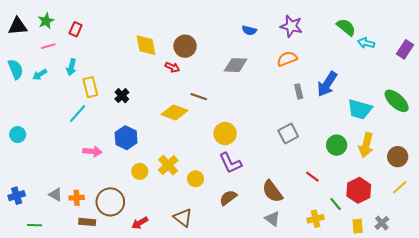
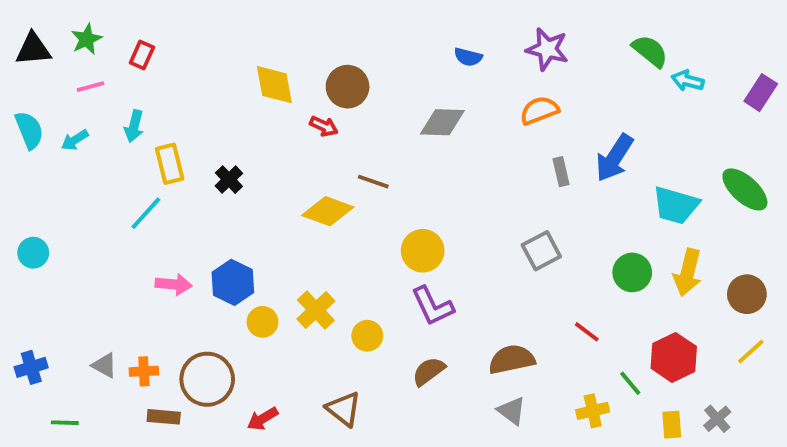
blue hexagon: (126, 138) -> (233, 282), moved
brown semicircle: (272, 191) -> (512, 359), turned 115

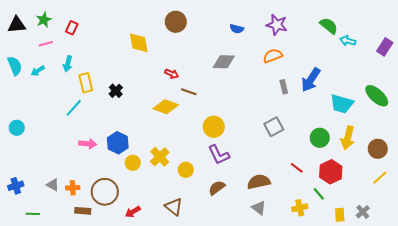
brown circle: (348, 87) -> (176, 22), moved
red arrow: (324, 126) -> (172, 74), moved
red hexagon: (674, 357) -> (331, 172), moved

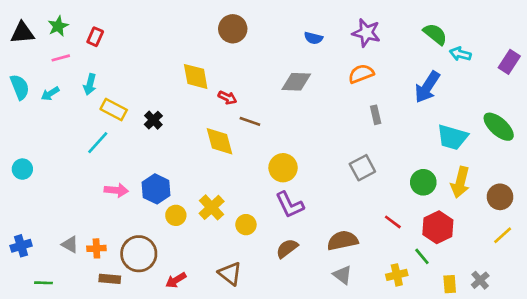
yellow diamond: (139, 43) -> (196, 76), moved
blue arrow: (311, 80) -> (427, 87), moved
yellow rectangle: (86, 83) -> (114, 110), turned -48
yellow diamond: (166, 107) -> (220, 141), turned 55

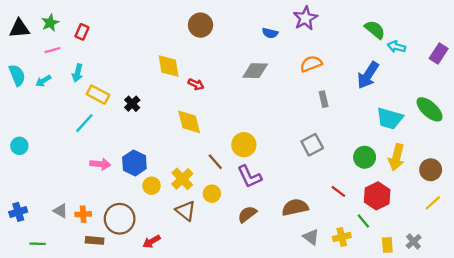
purple star: (366, 33) -> (305, 18), moved, turned 30
brown line: (250, 121) -> (215, 162), moved, turned 30
brown triangle: (230, 274) -> (186, 211), moved
gray triangle: (343, 275) -> (311, 237), moved

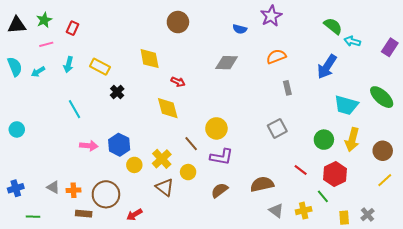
red arrow: (196, 84) -> (178, 82), moved
yellow rectangle: (98, 95) -> (100, 67), moved
cyan line: (84, 123) -> (75, 109), turned -72
purple L-shape: (250, 177) -> (222, 157), turned -55

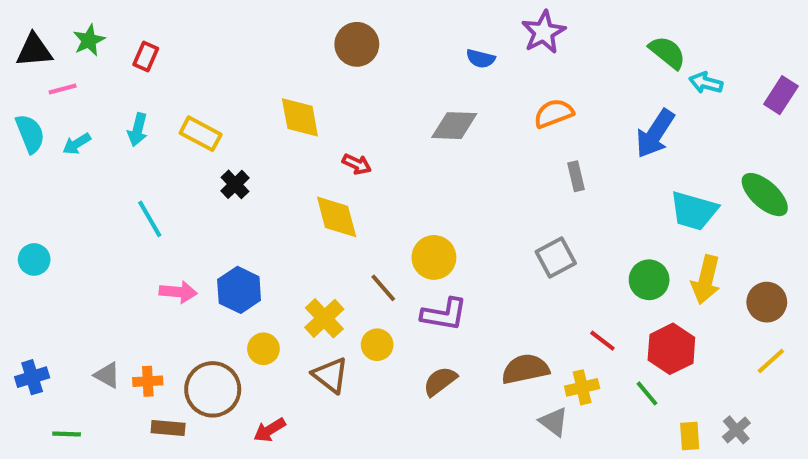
pink line: (46, 44) -> (63, 89), moved
yellow circle: (134, 165) -> (263, 349), moved
yellow cross: (304, 211) -> (582, 387), moved

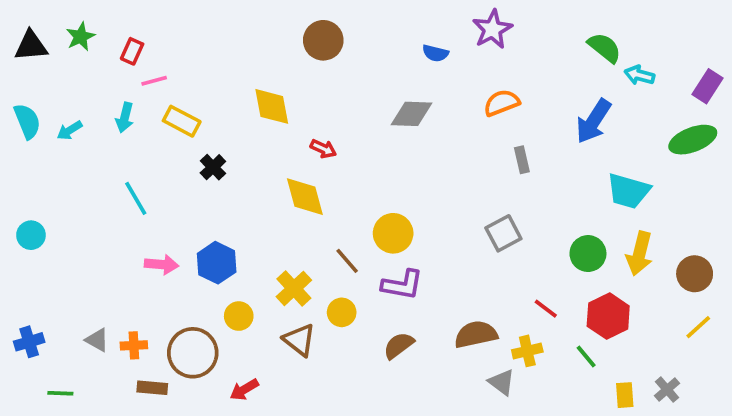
pink line: (63, 89) -> (154, 81), moved
green ellipse: (765, 195) -> (693, 140), moved, turned -63

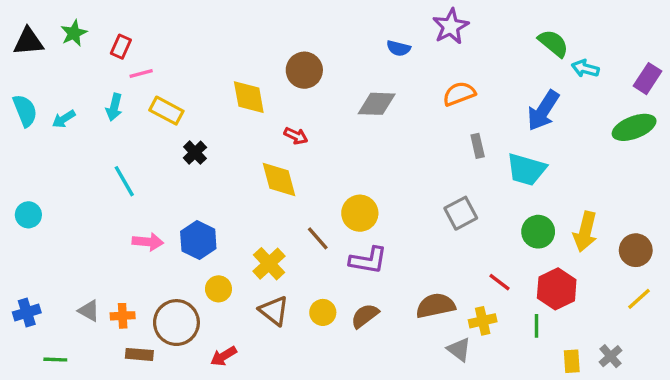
brown circle: (323, 40) -> (304, 70), moved
cyan trapezoid: (628, 191) -> (526, 169), moved
yellow circle: (342, 312) -> (323, 312), moved
green line: (586, 356) -> (536, 326), turned 40

